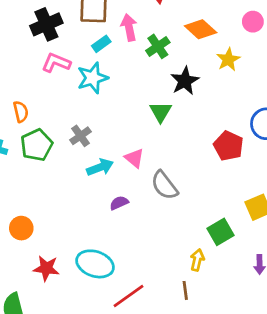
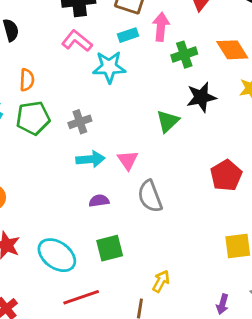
green square: (221, 232) -> (110, 248), moved

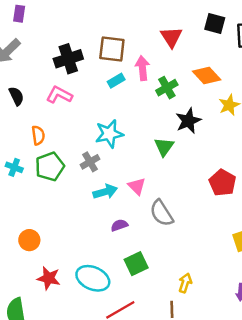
pink L-shape: (77, 41) -> (59, 95), moved
cyan star: (109, 67) -> (109, 134), moved

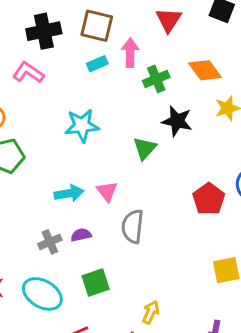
black star: (188, 121) -> (177, 121), turned 30
gray cross: (90, 162) -> (50, 242), moved
gray semicircle: (162, 213) -> (133, 226), turned 32

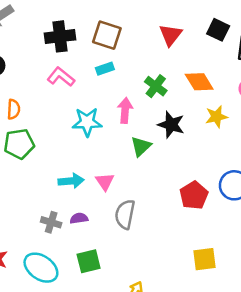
pink arrow: (130, 53) -> (125, 110), moved
pink L-shape: (28, 73) -> (61, 77), moved
green cross: (156, 79) -> (156, 86), turned -35
gray cross: (50, 242) -> (51, 222), turned 36

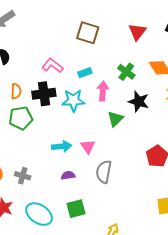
black cross: (60, 36) -> (44, 94), moved
cyan rectangle: (105, 69) -> (85, 73), moved
gray cross: (51, 222) -> (23, 176), moved

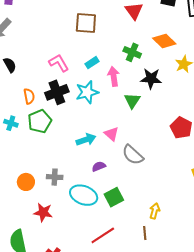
pink L-shape: (52, 66) -> (59, 63), turned 35
gray semicircle: (104, 172) -> (133, 155), turned -45
cyan ellipse: (39, 214) -> (84, 195), moved

